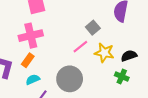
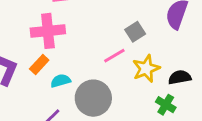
yellow star: (104, 53) -> (146, 69), turned 30
cyan semicircle: (33, 80) -> (61, 81), moved

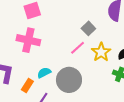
pink cross: (48, 31) -> (28, 40), turned 30
orange rectangle: (39, 65) -> (27, 86), moved

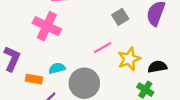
gray square: (88, 28) -> (120, 17), moved
orange rectangle: (27, 86) -> (34, 79), turned 56

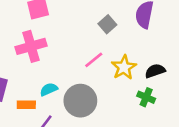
pink cross: (47, 26) -> (31, 46), turned -32

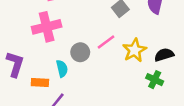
cyan semicircle: (49, 89) -> (62, 69), turned 98
gray circle: (80, 101) -> (80, 52), moved, size x0.6

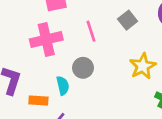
pink line: (106, 42) -> (91, 31), moved, turned -72

